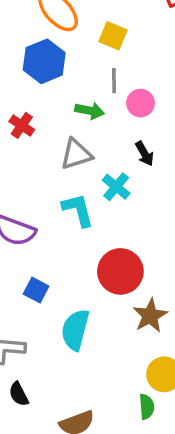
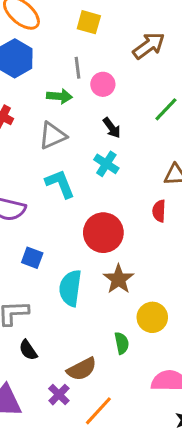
yellow square: (113, 36) -> (89, 22), moved
cyan cross: (116, 187) -> (106, 164), moved
brown star: (150, 316) -> (119, 279), moved
green semicircle: (147, 407) -> (122, 343), moved

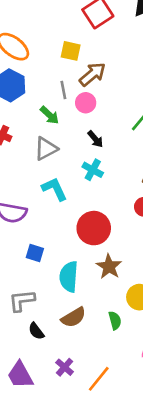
brown arrow: (149, 46) -> (92, 74), moved
green arrow: (59, 96) -> (50, 115), turned 42
brown semicircle: (82, 369) -> (74, 317), moved

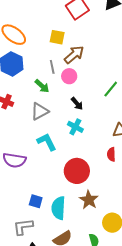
blue square: (35, 253) -> (36, 201), moved

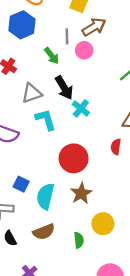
black arrow: (77, 104) -> (64, 88), moved, size x1.5
gray triangle: (40, 111) -> (32, 93), moved

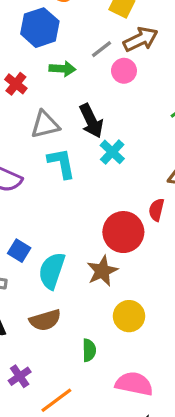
gray line: (67, 36) -> (101, 49), turned 49
green arrow: (52, 56) -> (62, 69), moved, turned -54
red circle: (74, 158) -> (123, 232), moved
green semicircle: (79, 240) -> (89, 350), moved

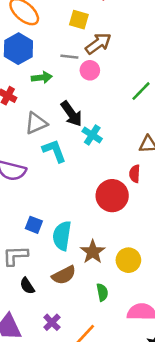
gray line: (101, 49) -> (69, 57), turned 54
brown star: (102, 271) -> (93, 252), moved

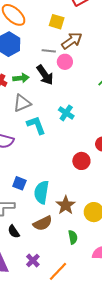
green arrow: (42, 77) -> (21, 78), moved
black arrow: (71, 114) -> (45, 75), moved
red circle: (112, 196) -> (81, 161), size x0.7

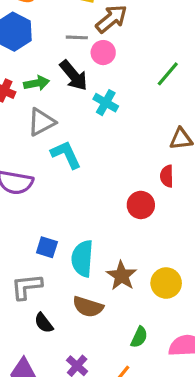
cyan cross: (66, 113) -> (106, 103), moved
brown semicircle: (43, 223) -> (88, 307), turned 48
green semicircle: (73, 237) -> (139, 337), moved, turned 40

